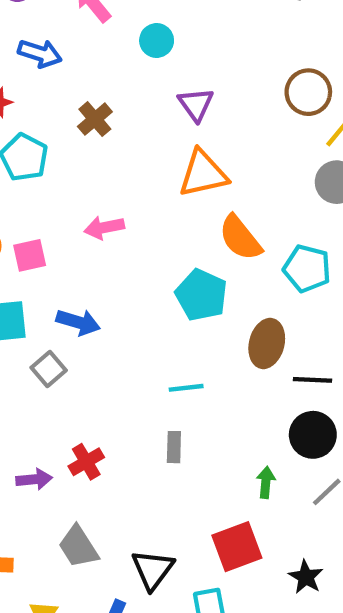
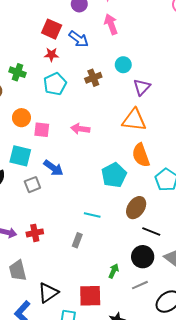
cyan circle: (157, 40) -> (123, 65), moved

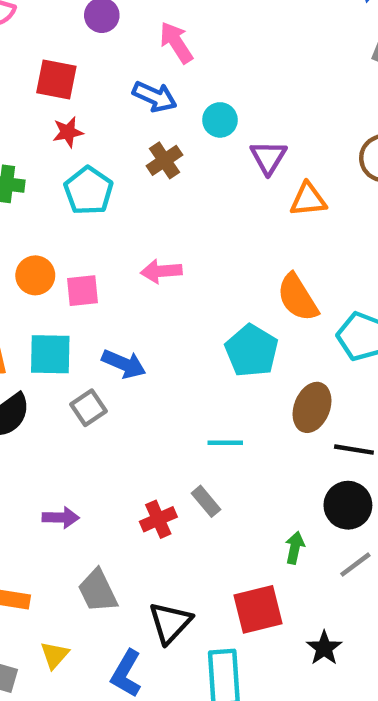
blue arrow: (79, 39) -> (155, 97), moved
orange triangle: (134, 120) -> (308, 200), moved, size x0.7
red cross: (35, 233) -> (158, 519), moved
gray rectangle: (77, 240) -> (206, 501), turned -48

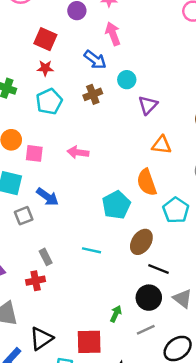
orange triangle: (308, 200) -> (162, 145), moved
gray rectangle: (206, 501) -> (46, 257), moved
red cross: (158, 519) -> (36, 281), moved

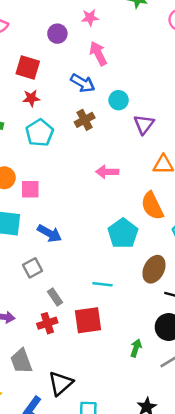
pink arrow: (78, 152) -> (107, 172), moved
gray square: (24, 216) -> (32, 268), moved
red square: (89, 342) -> (88, 320), moved

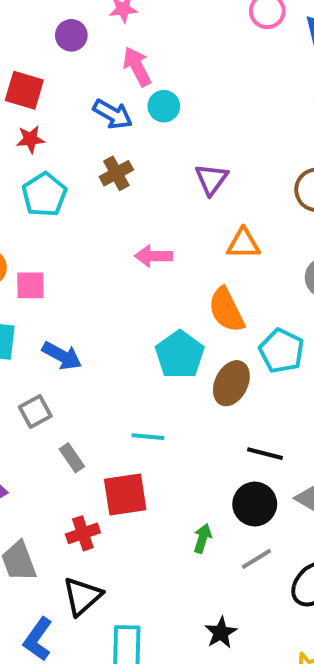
cyan circle: (119, 100) -> (164, 106), moved
brown ellipse: (154, 269) -> (231, 383), moved
red cross: (47, 323) -> (83, 533), moved

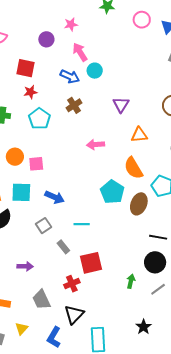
cyan line: (148, 437) -> (82, 224), moved

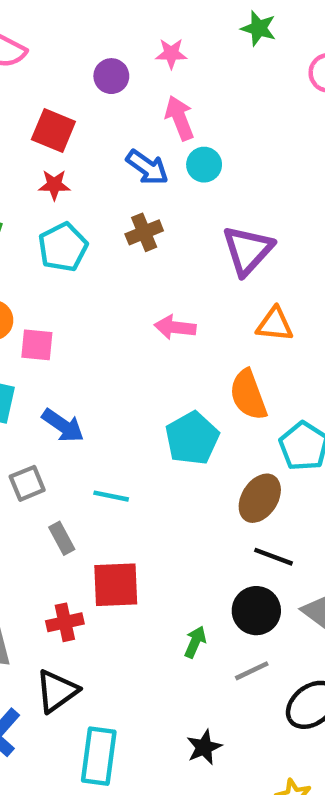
purple triangle: (121, 105) -> (248, 250), size x1.4
brown ellipse: (139, 204) -> (260, 498), moved

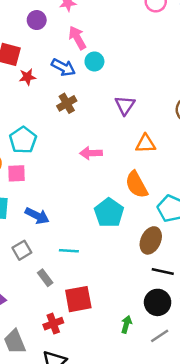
red star: (54, 185) -> (27, 77), moved
cyan pentagon: (63, 247) -> (23, 140), moved
purple triangle: (248, 250) -> (125, 105), size x0.7

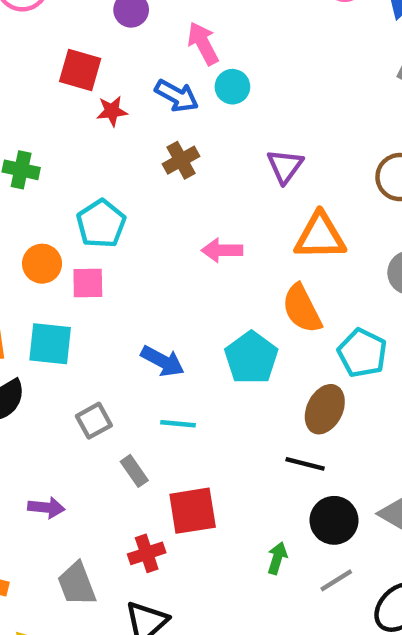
orange triangle: (146, 144) -> (320, 236), size x1.4
blue arrow: (37, 216) -> (163, 361), moved
black line: (163, 272) -> (305, 464), moved

